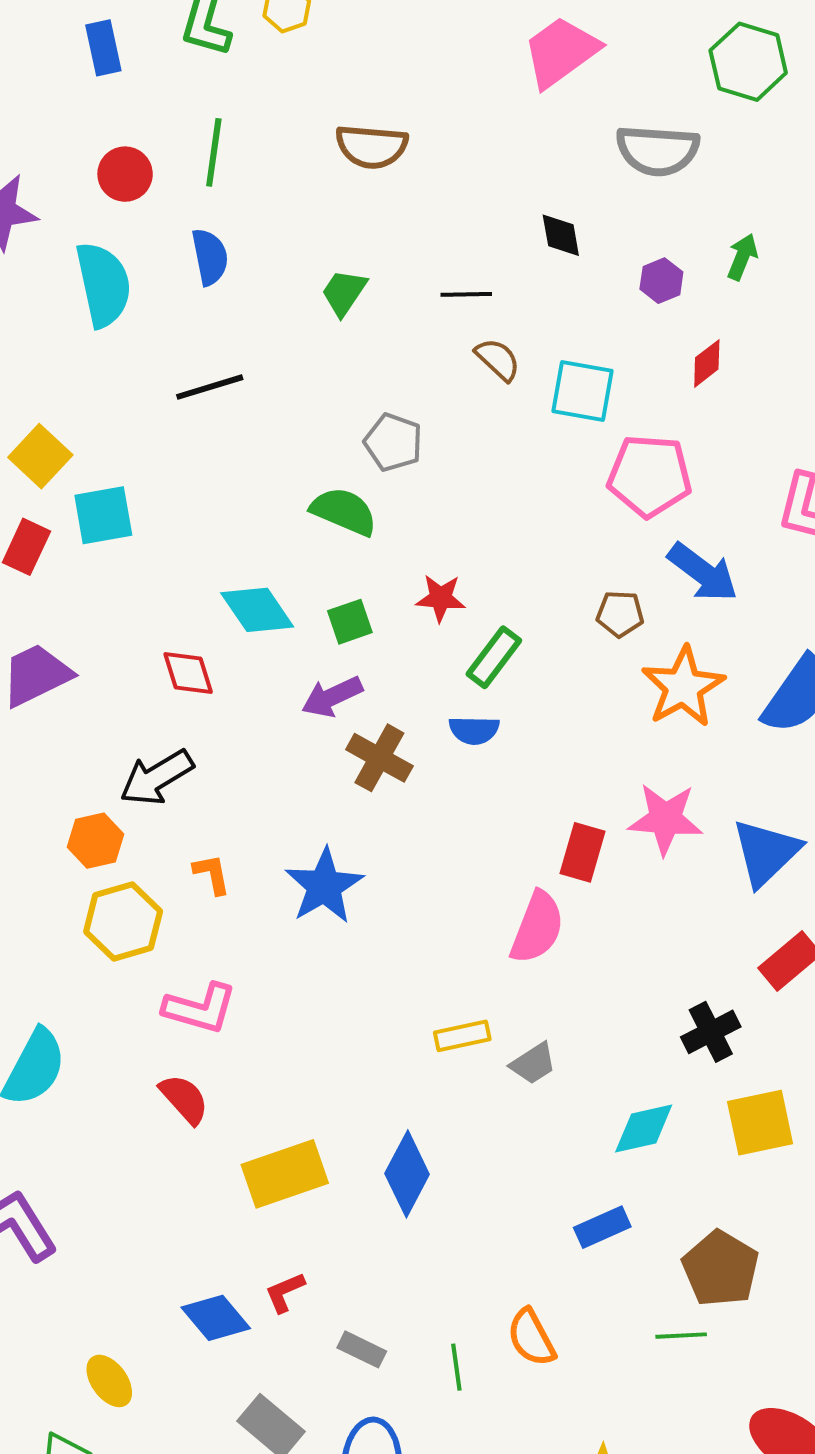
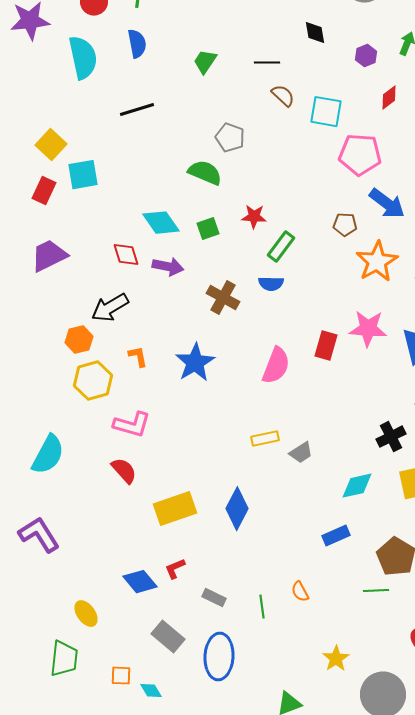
purple arrow: (332, 697) -> (168, 267), moved, turned -144
pink semicircle: (537, 927) -> (276, 366), moved
orange semicircle: (531, 1338) -> (300, 592), size x0.7

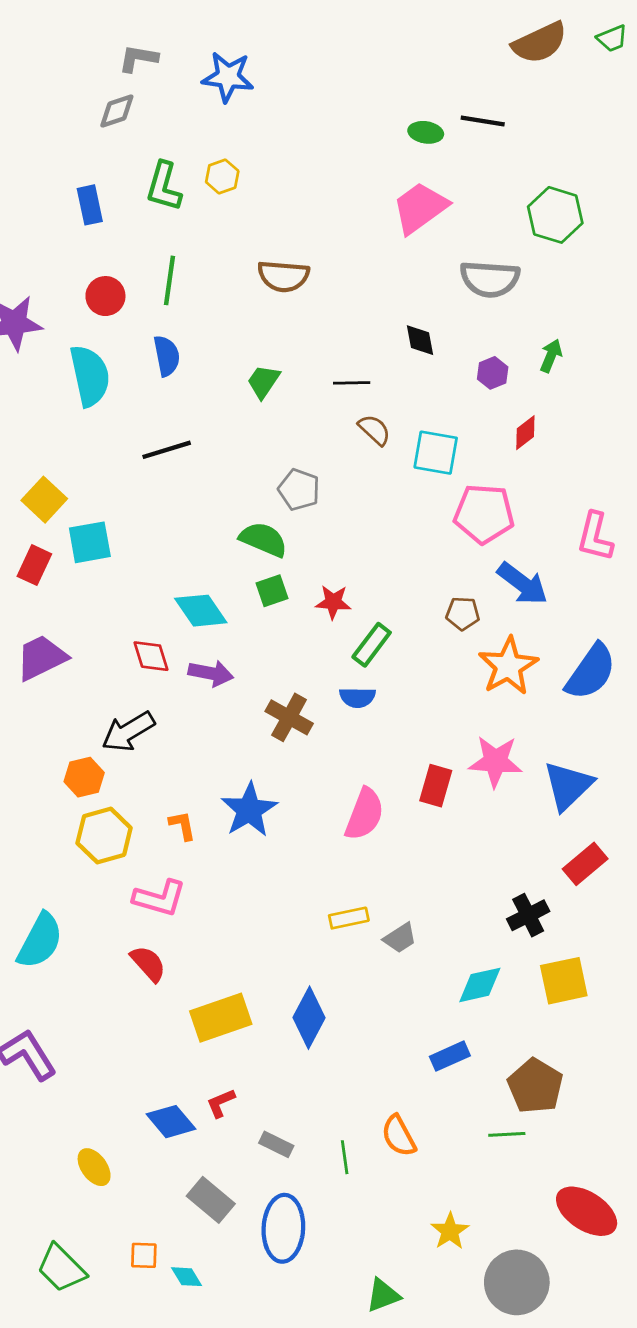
green square: (208, 229) -> (272, 591), moved
orange L-shape: (138, 357) -> (182, 826), moved
orange semicircle: (300, 592) -> (399, 1136), size x1.4
green trapezoid: (64, 659) -> (61, 1268), moved, turned 129

